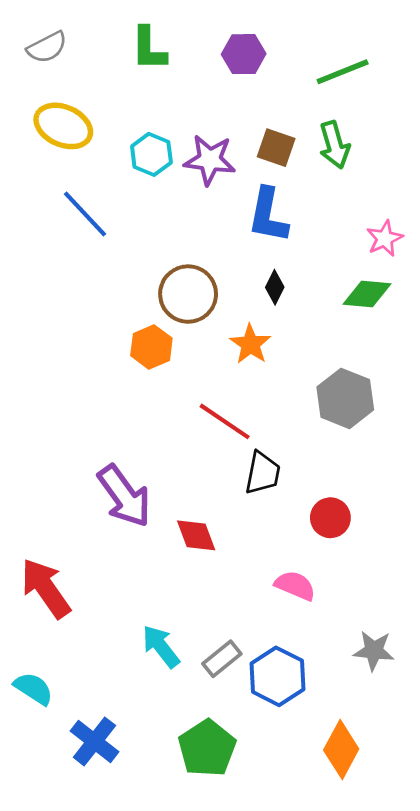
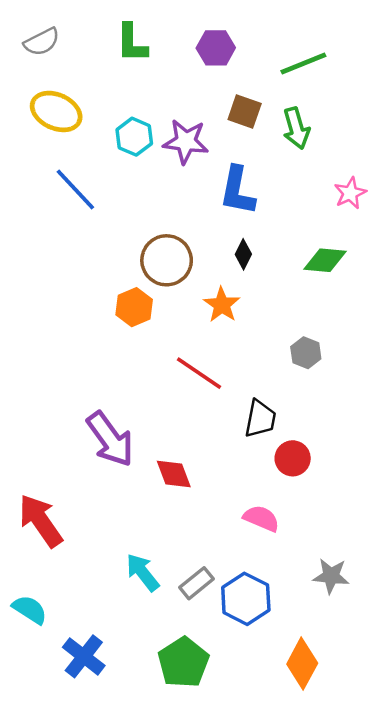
brown square: (276, 148) -> (245, 111), moved
pink star: (385, 238) -> (350, 193), moved
gray hexagon: (345, 398) -> (306, 353), size x0.6
black trapezoid: (263, 473) -> (260, 419), moved

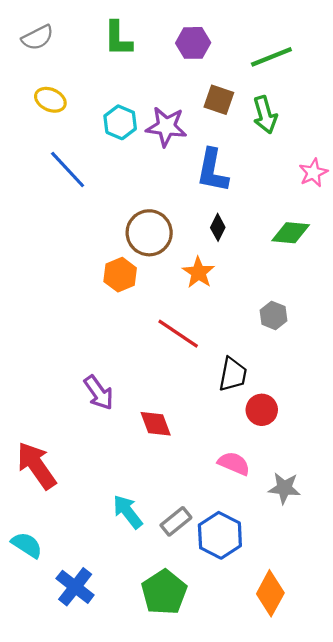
yellow ellipse: (56, 111) -> (50, 100), size x0.7
purple arrow: (110, 439) -> (99, 393), size x0.7
gray star: (331, 576) -> (284, 488), moved

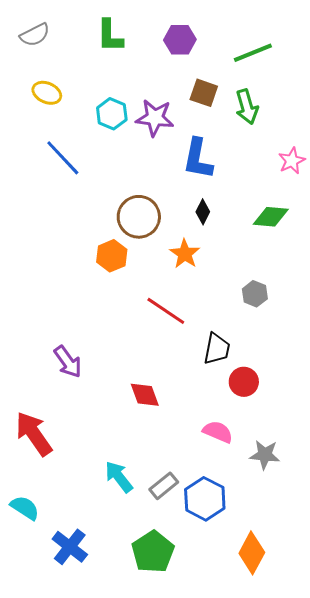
purple arrow: (99, 393) -> (68, 362), moved

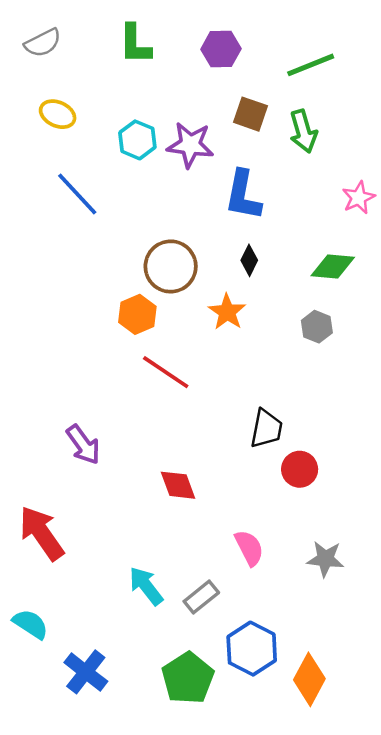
gray hexagon: (255, 294) -> (317, 327), moved
red line: (166, 311) -> (166, 372), moved
pink semicircle: (218, 432) -> (249, 548), moved, turned 40
blue hexagon: (205, 499) -> (252, 649), moved

